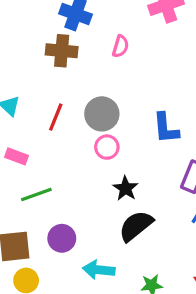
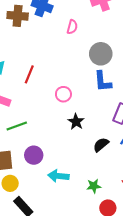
brown cross: (62, 51) -> (18, 16), moved
gray circle: (102, 114) -> (101, 54), moved
black semicircle: (136, 226) -> (101, 145), moved, size x0.7

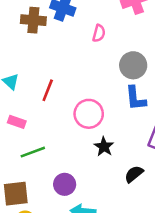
pink circle: (63, 94) -> (89, 114), size x1.5
purple circle: (34, 155) -> (65, 184), moved

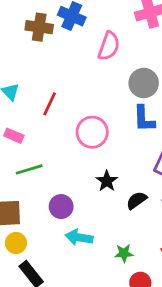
pink semicircle: (99, 33) -> (109, 46), size x1.5
black star: (104, 147) -> (107, 181), moved

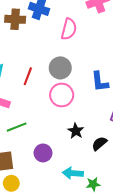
gray circle: (144, 83) -> (60, 68), moved
cyan arrow: (79, 237) -> (73, 173), moved

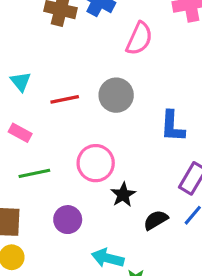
red line: (28, 76) -> (65, 99), turned 48
pink circle: (62, 95) -> (96, 163), moved

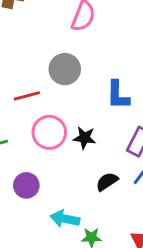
red line: (65, 99) -> (27, 96), moved
black star: (123, 195) -> (85, 138), moved, turned -30

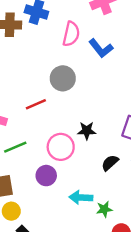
blue L-shape: (118, 95) -> (101, 48), moved, turned -30
pink circle: (49, 132) -> (61, 147), moved

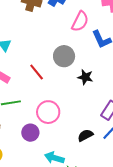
red line: (36, 104) -> (37, 72), turned 60
black star: (87, 131) -> (85, 77), moved

